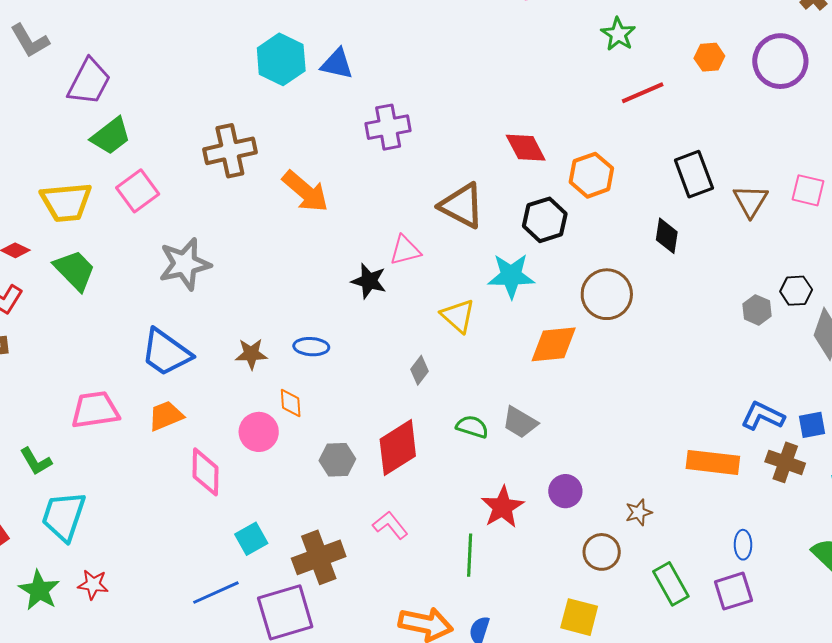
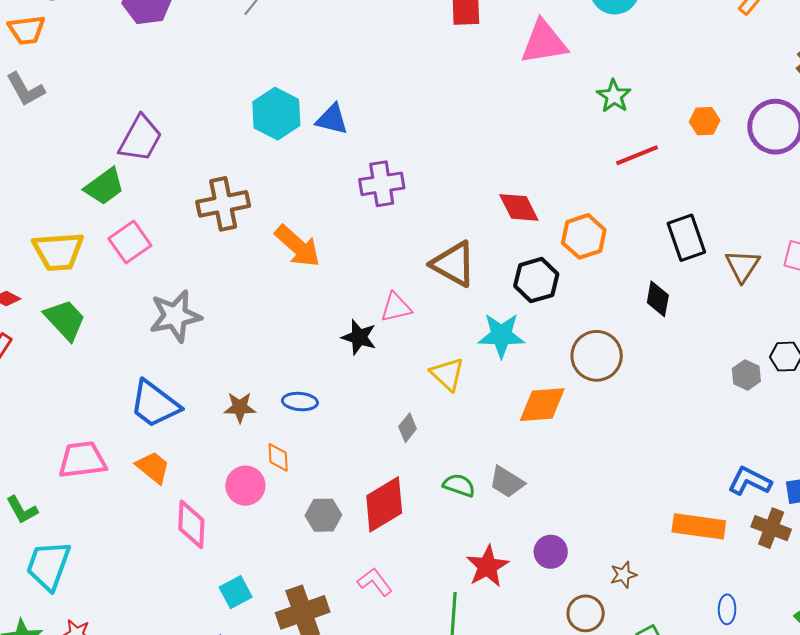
purple trapezoid: (89, 82) -> (140, 138), moved
orange trapezoid: (166, 416) -> (153, 467), turned 60

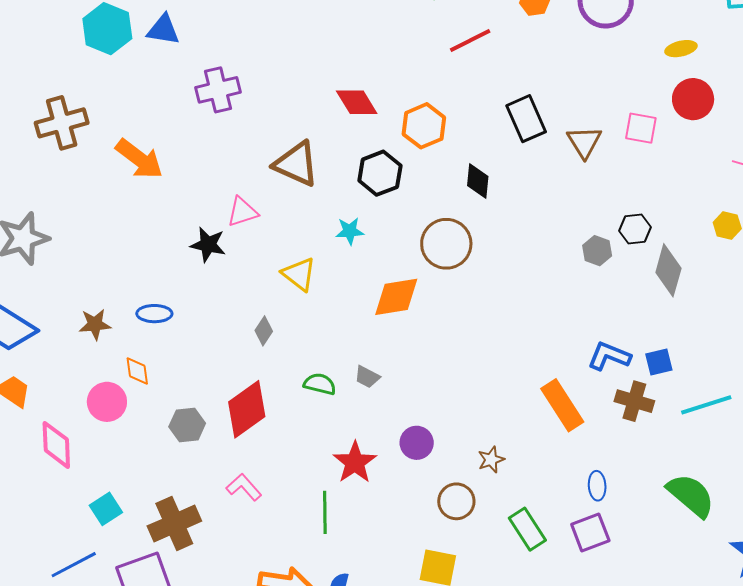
black diamond: (658, 299) -> (478, 181), moved
cyan star: (501, 335) -> (350, 231), size x0.6
gray trapezoid: (507, 482) -> (367, 377), size x0.7
orange rectangle: (699, 526) -> (562, 405), turned 54

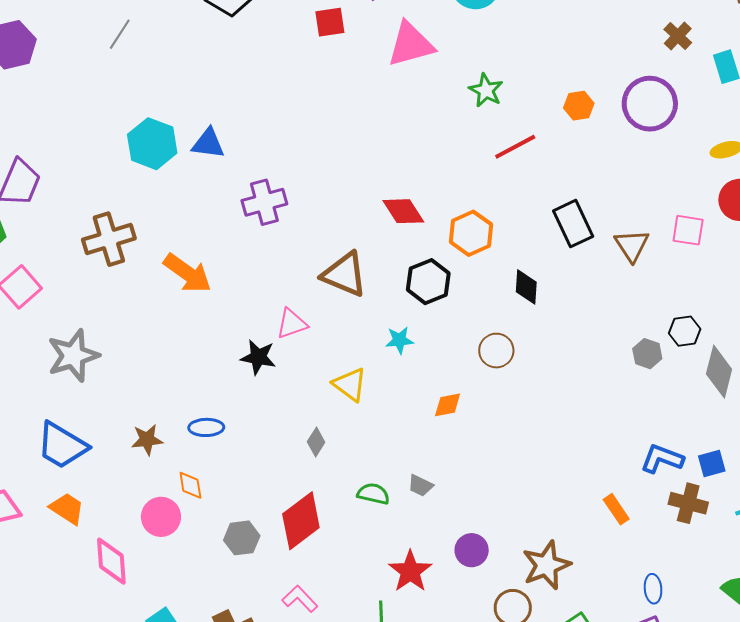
brown circle: (446, 244) -> (496, 351), size x0.7
orange diamond: (396, 297) -> (448, 405), size x0.6
orange rectangle: (562, 405) -> (616, 509), size x0.6
brown star: (491, 460) -> (546, 565), size x1.8

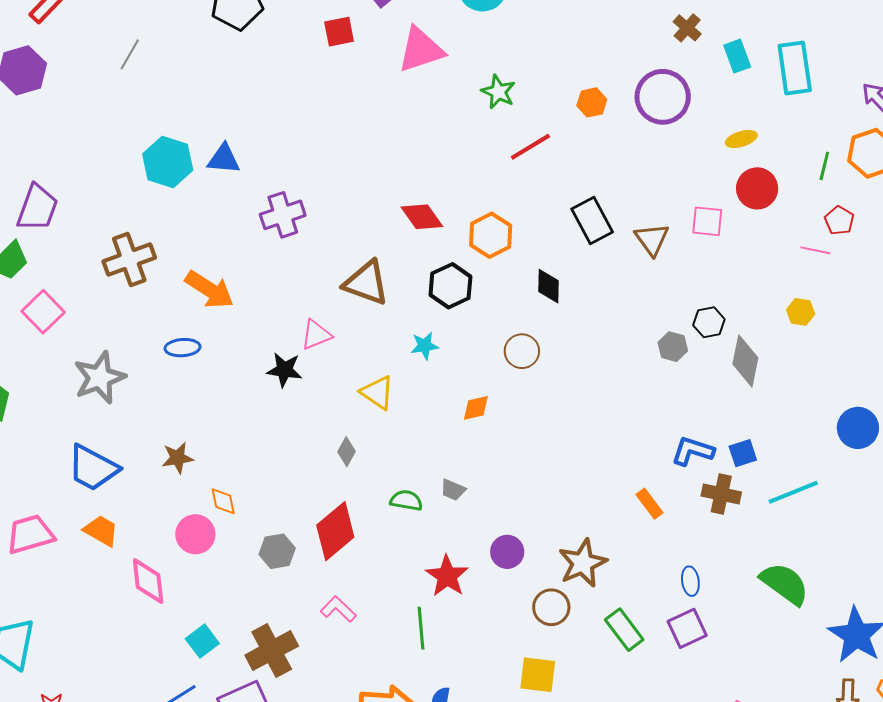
blue ellipse: (206, 427) -> (183, 348), moved

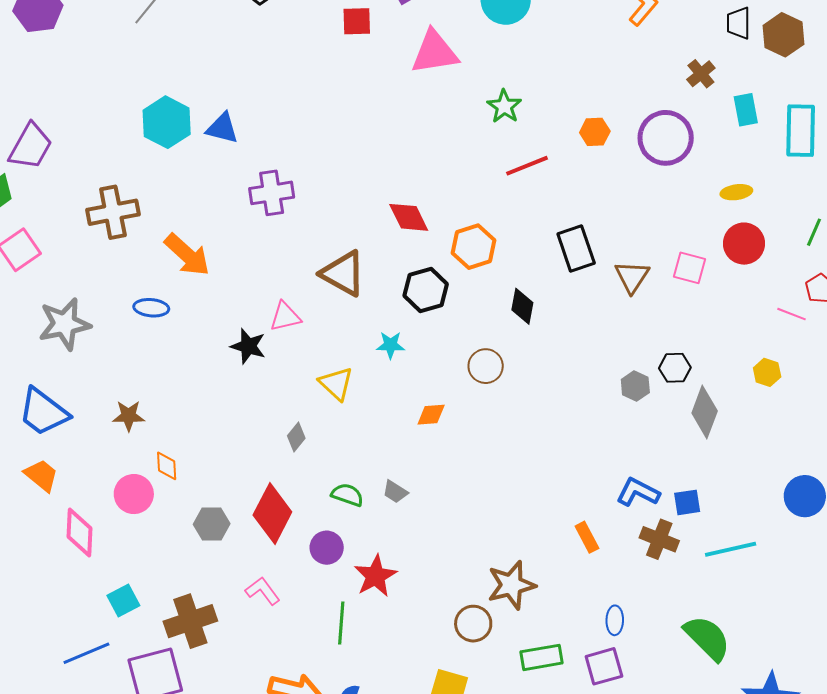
red diamond: (335, 531) -> (272, 514), turned -32
purple circle: (507, 552) -> (327, 548), moved
green rectangle: (624, 630) -> (542, 657), turned -72

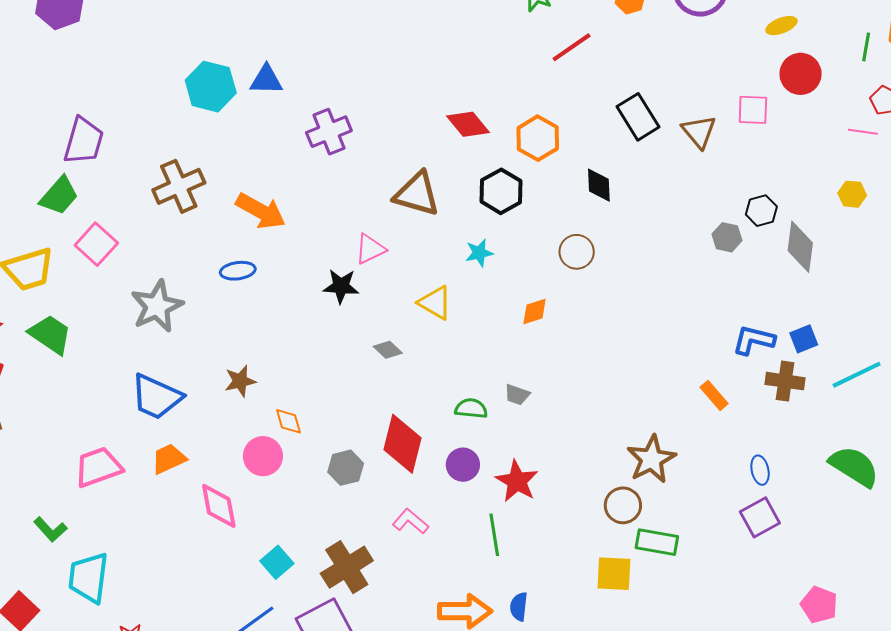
gray diamond: (296, 437) -> (388, 350), moved, turned -72
orange trapezoid: (41, 475) -> (169, 459), turned -51
green rectangle: (542, 657) -> (657, 542), moved, turned 33

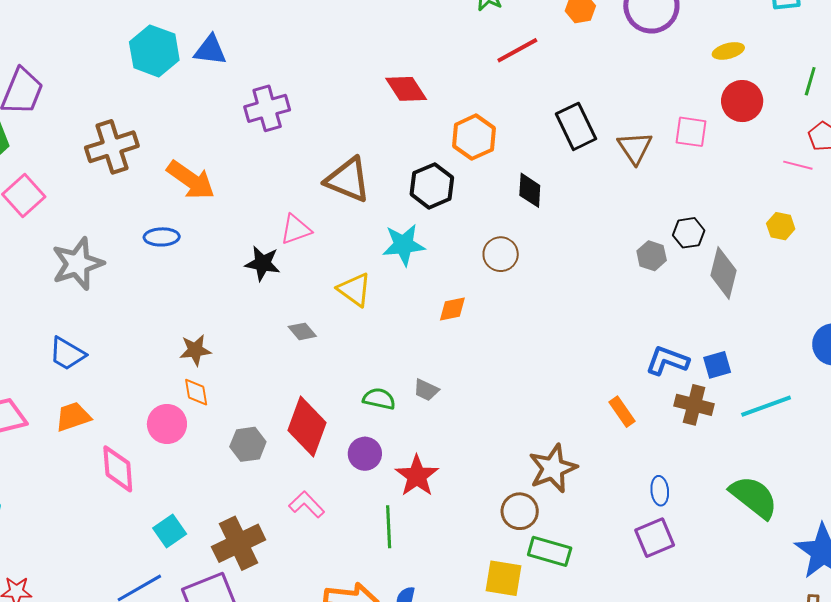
red diamond: (468, 124) -> (406, 89), moved
cyan star: (479, 253) -> (404, 245), size x1.5
brown star: (240, 381) -> (195, 350), moved
blue trapezoid: (156, 397) -> (67, 354), size x0.7

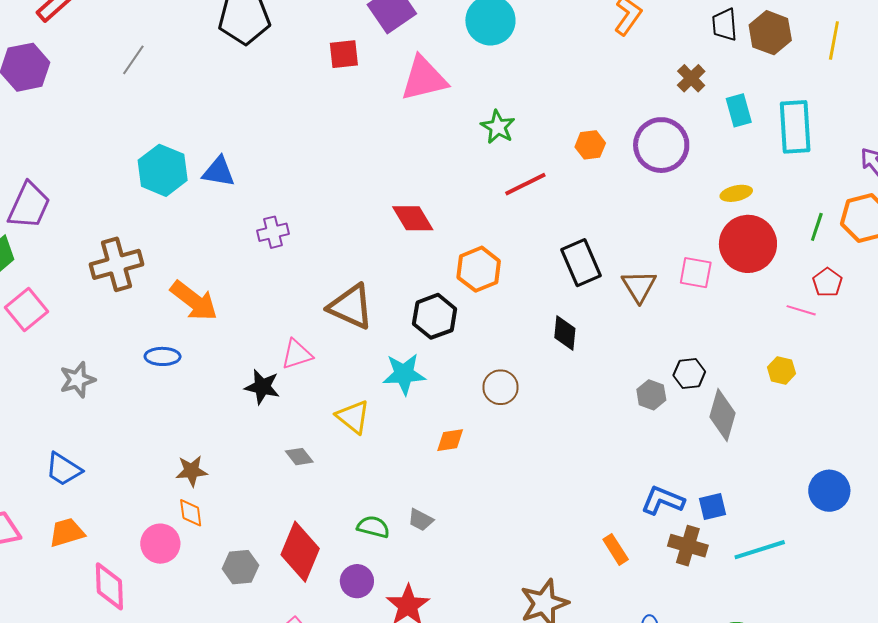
red circle: (742, 101) -> (748, 244), size x1.4
purple cross: (267, 108) -> (273, 232), size x0.7
black diamond: (530, 190) -> (565, 333), moved
gray star: (78, 264) -> (77, 380), size x0.7

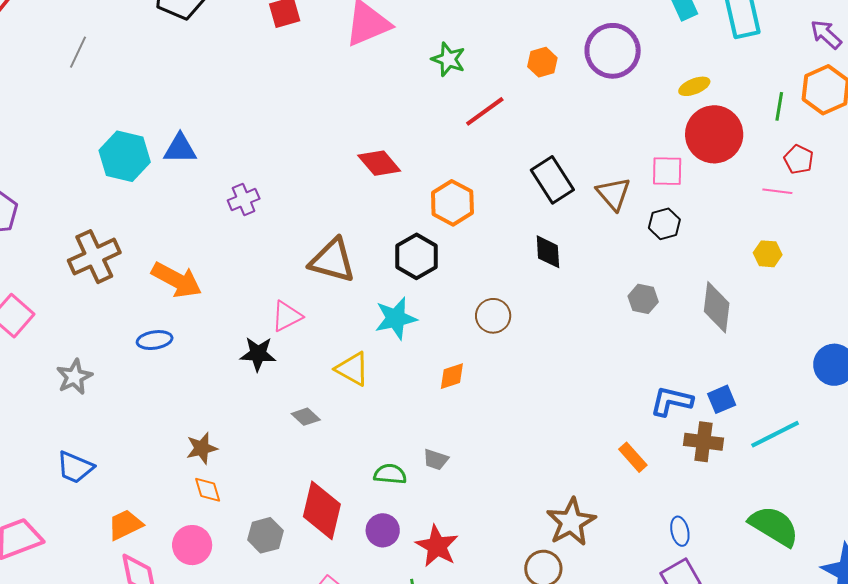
black hexagon: (689, 373) -> (664, 224), moved
orange trapezoid: (67, 532) -> (125, 525), moved
pink circle: (160, 544) -> (192, 545), moved

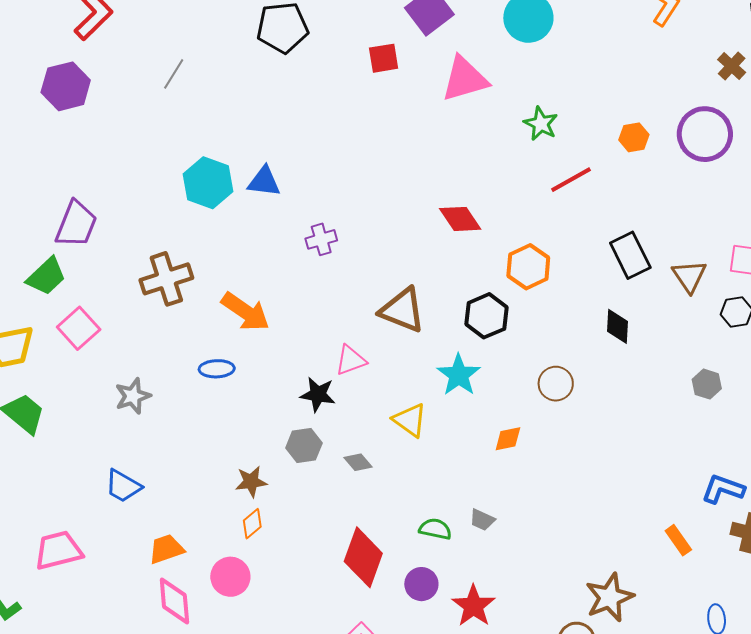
cyan star: (396, 318) -> (459, 375), turned -30
orange diamond: (208, 490) -> (252, 524), turned 60
gray hexagon: (265, 535) -> (304, 445), moved

